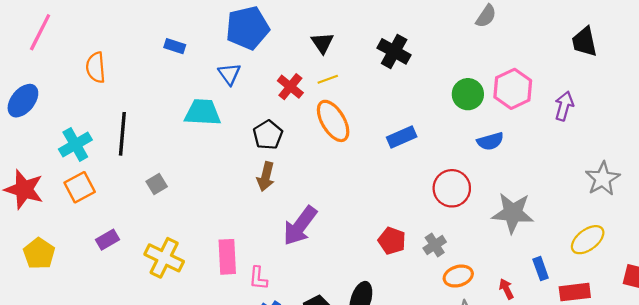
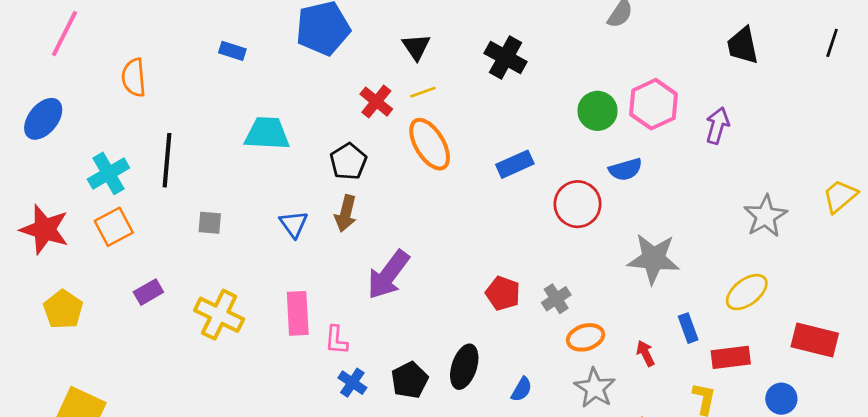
blue triangle: (229, 74) -> (294, 224), moved
gray square: (157, 184) -> (210, 223), turned 36
red circle: (452, 188) -> (578, 204), moved

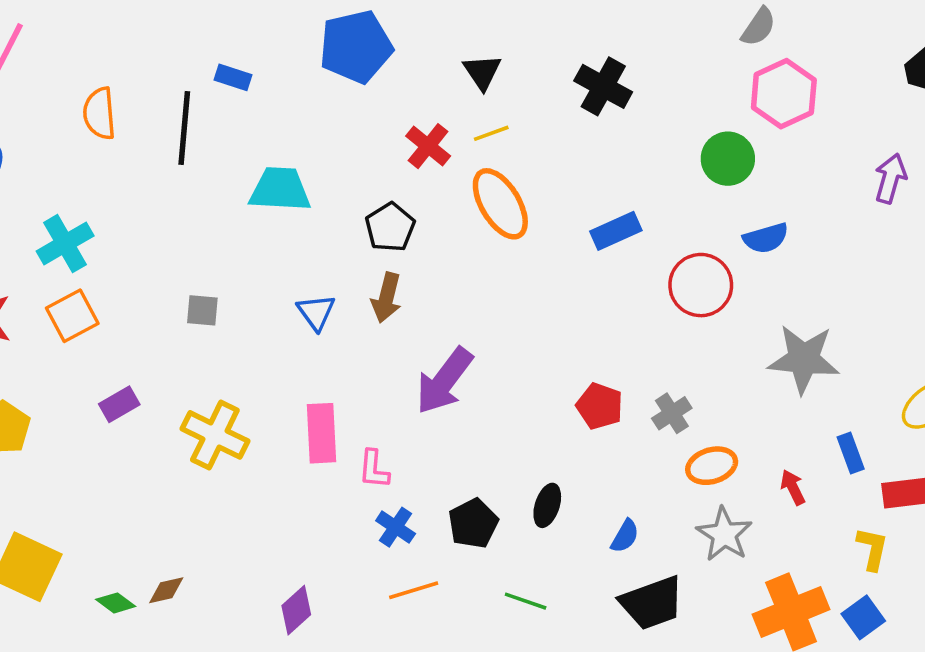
pink hexagon: (653, 104) -> (784, 94), moved
black line: (167, 160) -> (184, 128), moved
black ellipse: (464, 367) -> (547, 505), size x0.7

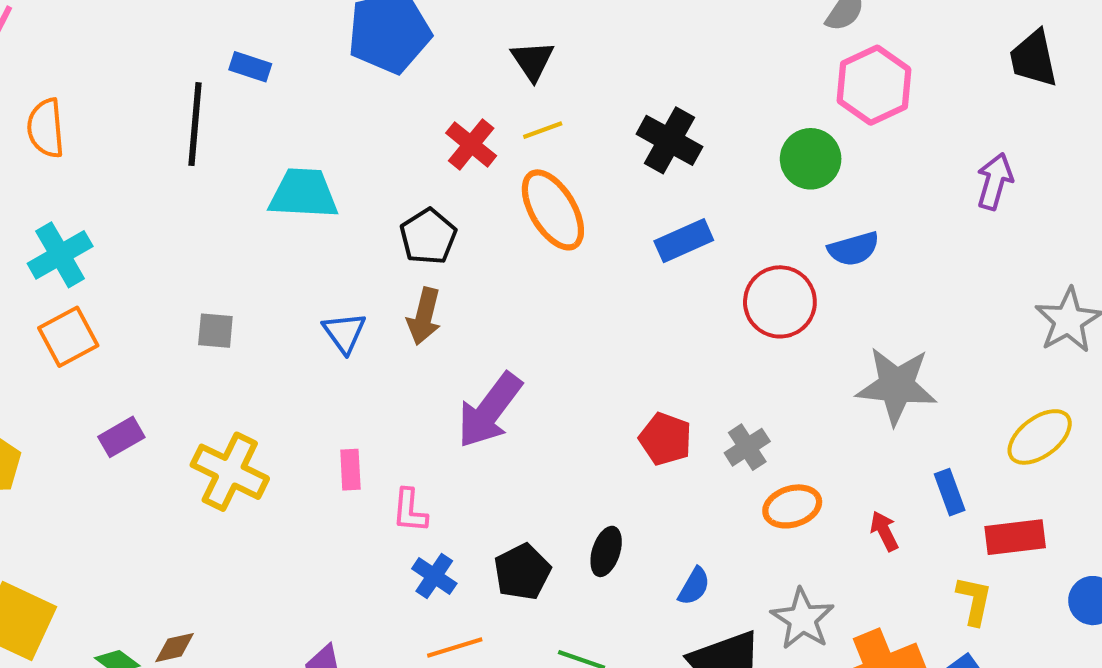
black cross: (603, 86) -> (669, 140), moved
orange semicircle: (99, 113) -> (46, 128), moved
pink rectangle: (322, 433) -> (350, 470), size x0.6
gray star: (724, 534) -> (802, 619), moved

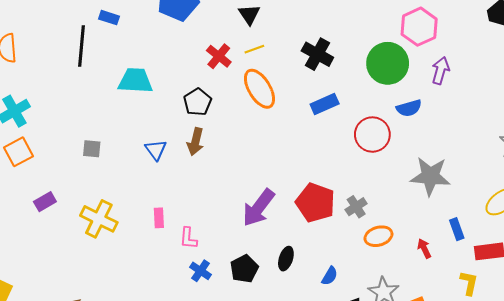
green circle: (811, 159) -> (388, 63), size x1.4
purple arrow: (995, 181) -> (440, 70), moved
purple arrow: (490, 410) -> (258, 208), moved
red pentagon: (665, 439) -> (315, 203), size x1.5

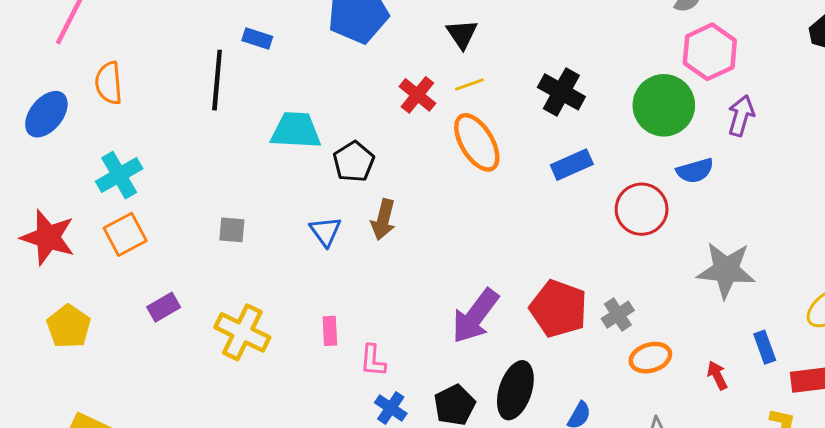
black pentagon: (197, 102) -> (354, 162), moved
black ellipse: (286, 259) -> (515, 390), size x1.6

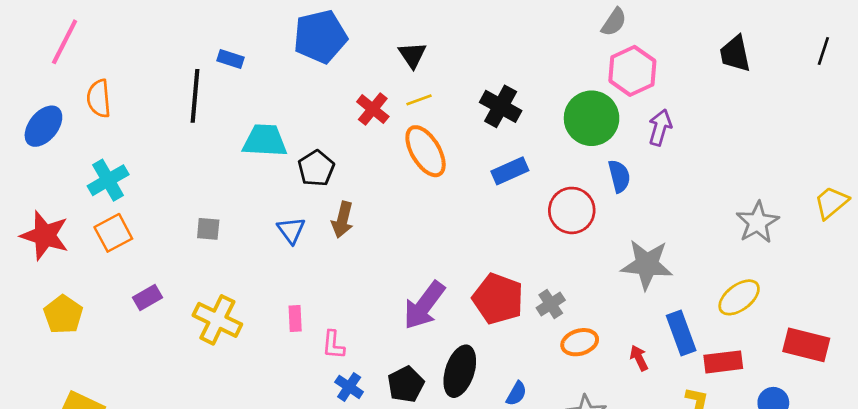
blue semicircle: (695, 171) -> (619, 176), turned -88
blue rectangle: (765, 347) -> (681, 333), size x1.5

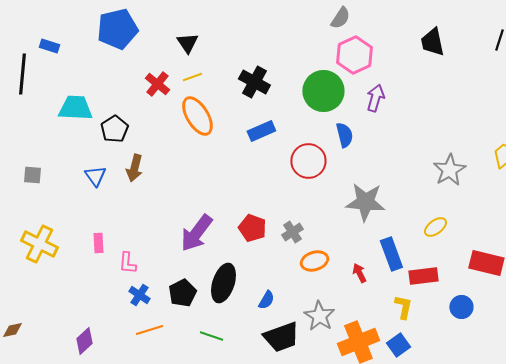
yellow ellipse: (739, 297) -> (435, 227), size x0.7
red pentagon: (498, 299) -> (252, 228), size x0.7

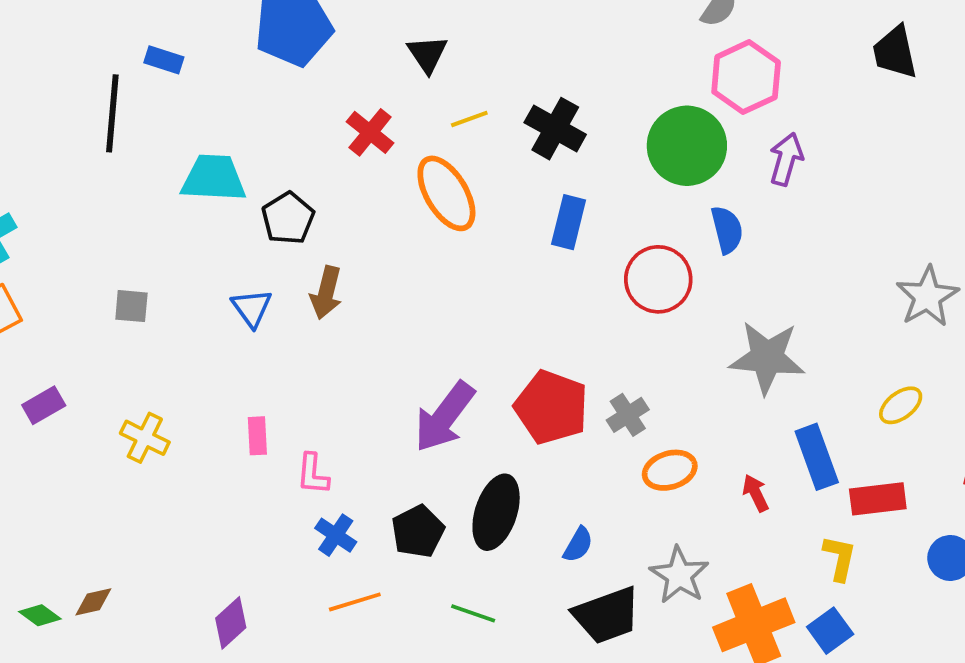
yellow line: (192, 77) -> (469, 119), moved
blue rectangle: (261, 131) -> (569, 222), turned -52
red pentagon: (252, 228) -> (551, 407), size x1.4
yellow cross: (39, 244) -> (145, 438), size x0.7

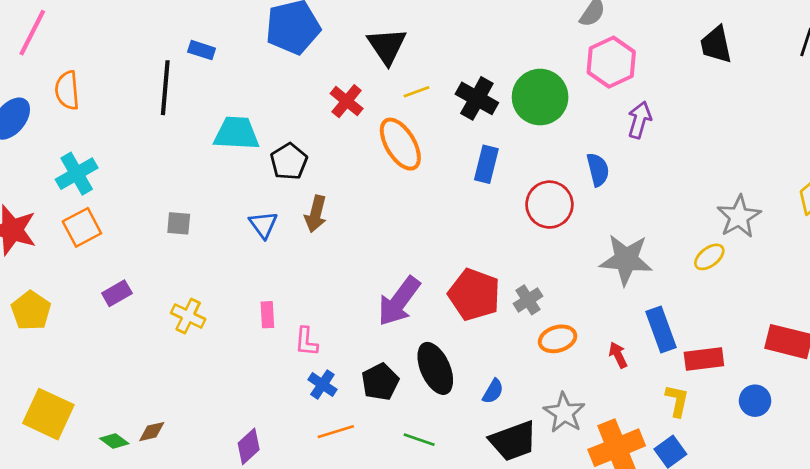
black triangle: (427, 54) -> (387, 46), size x1.4
green circle: (687, 146) -> (540, 97), moved
yellow ellipse: (901, 405) -> (709, 257), moved
black ellipse: (496, 512) -> (435, 368), turned -42

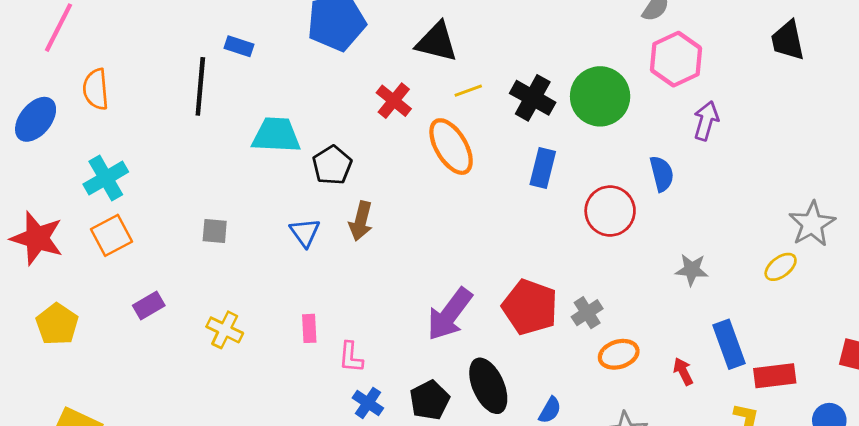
black triangle: (387, 46) -> (437, 42), turned -42
gray star: (626, 260) -> (692, 270), size x0.6

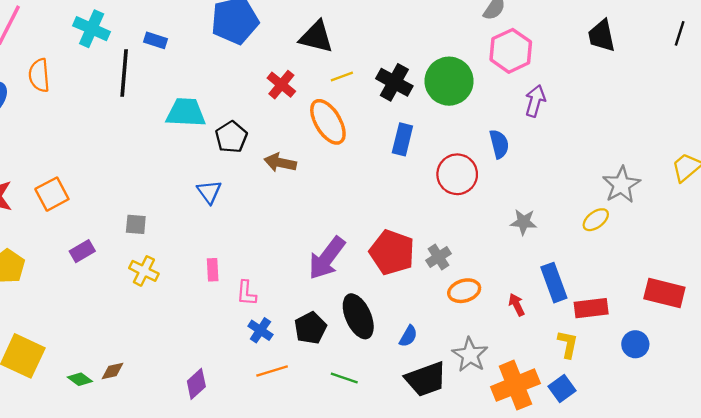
cyan cross: (106, 178) -> (92, 29), moved, turned -36
brown arrow: (361, 221) -> (280, 163), moved, turned 88
gray square: (215, 231) -> (136, 224), moved

